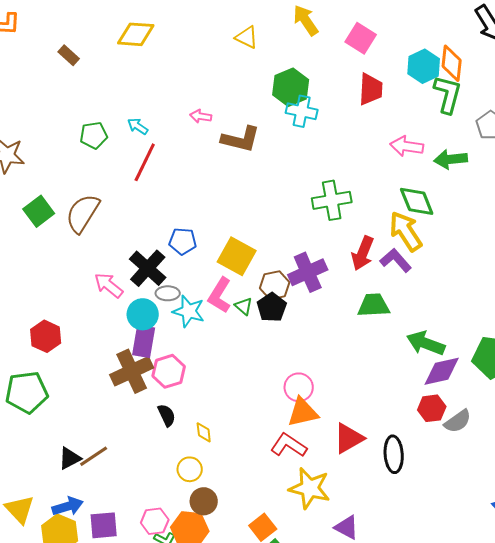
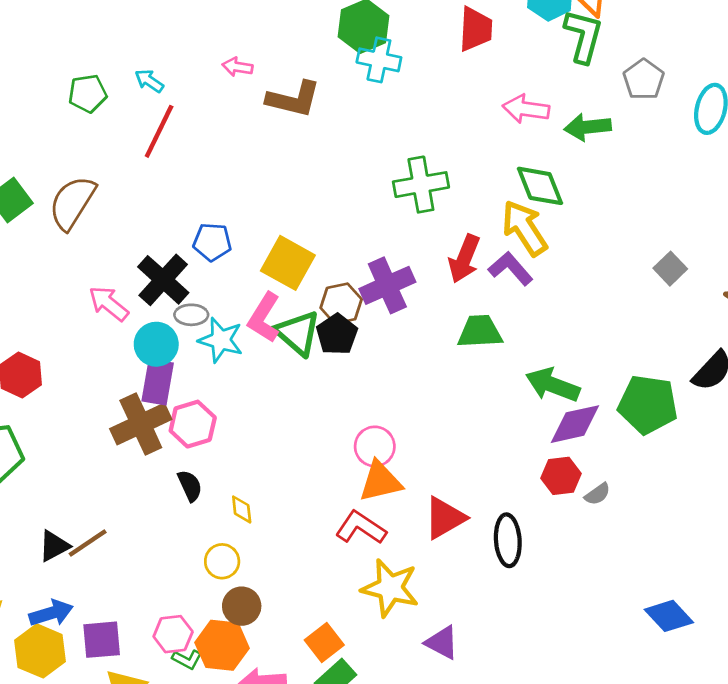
green triangle: (244, 306) -> (298, 333), size x1.8
gray semicircle: (458, 421) -> (597, 494), size x0.7

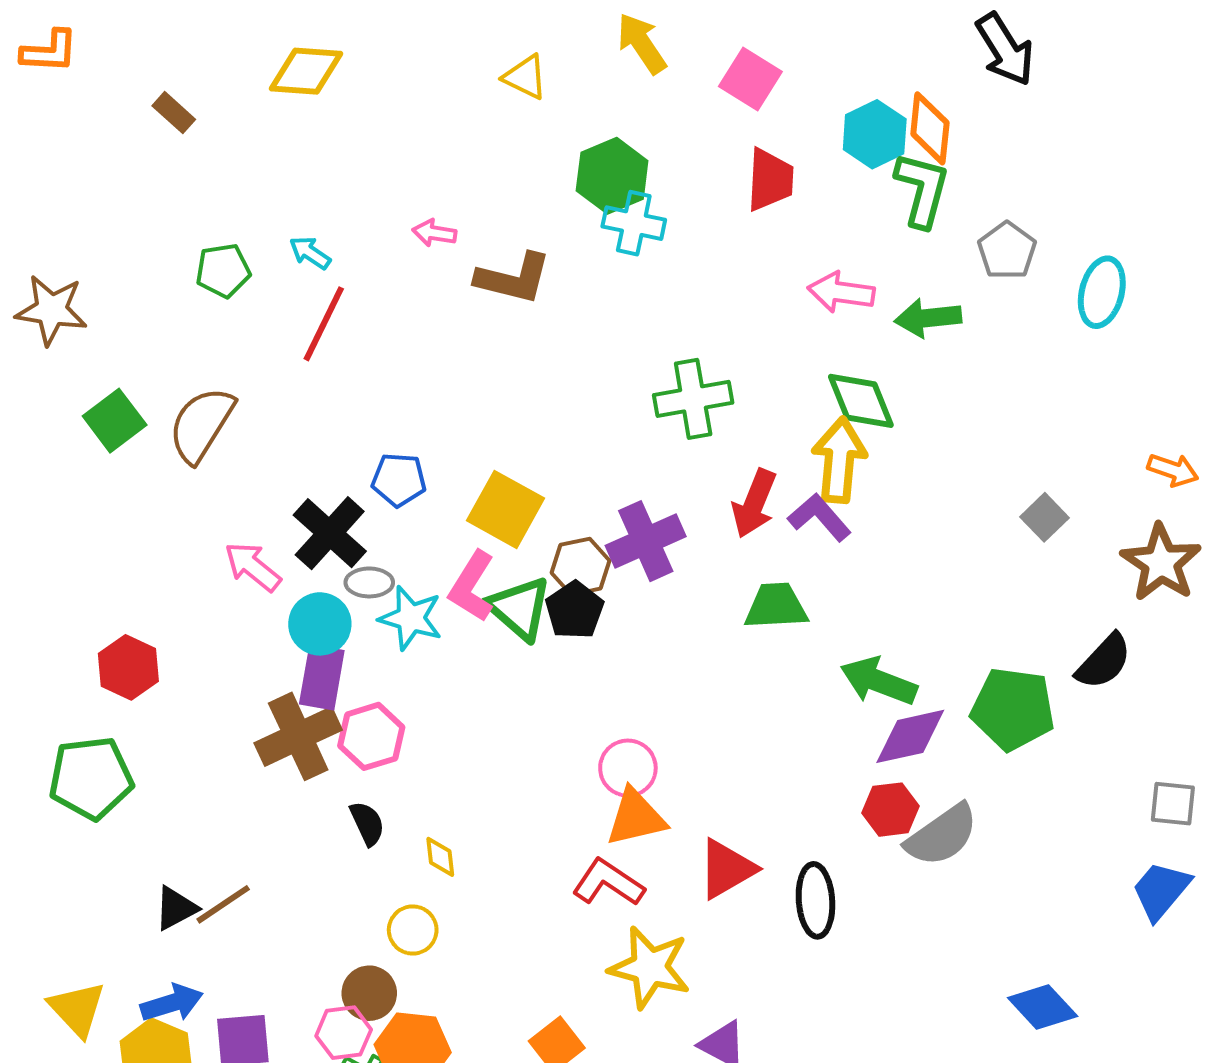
yellow arrow: (525, 228) -> (839, 460), turned 38
gray semicircle: (597, 494) -> (942, 835), size x2.0
brown circle: (242, 606) -> (369, 993), moved

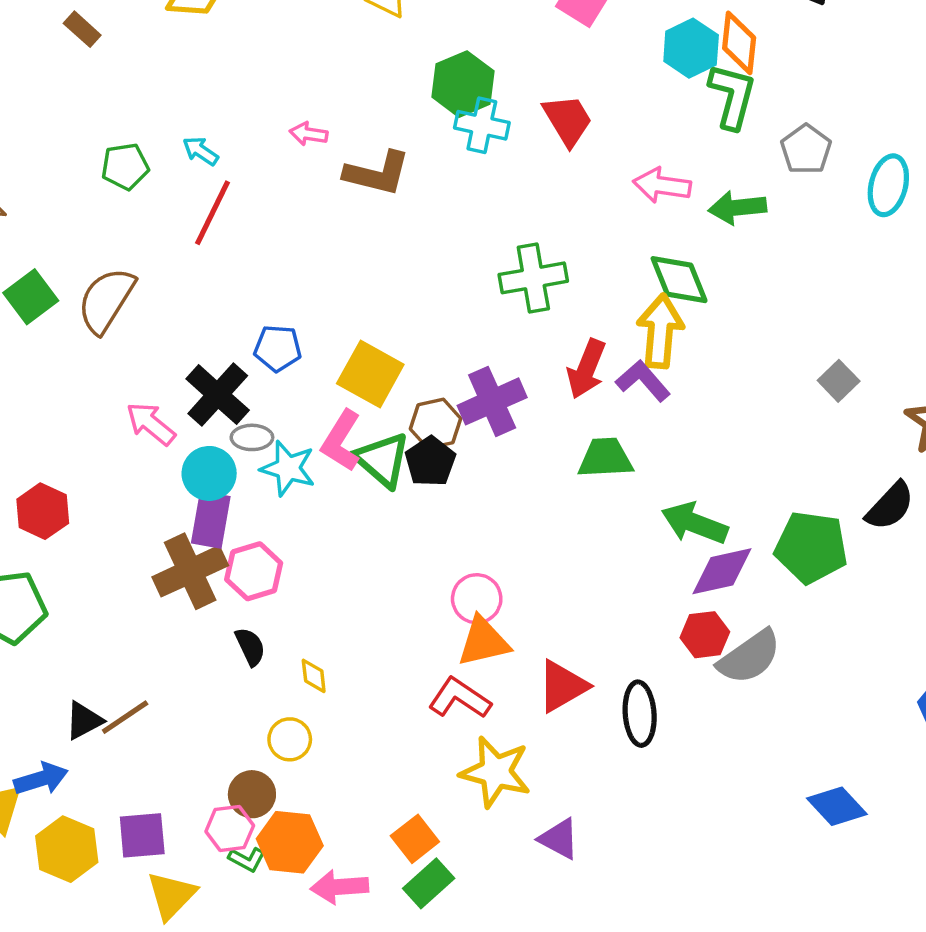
red trapezoid: (770, 180) -> (568, 120), moved, turned -34
blue arrow: (172, 1003) -> (41, 779), moved

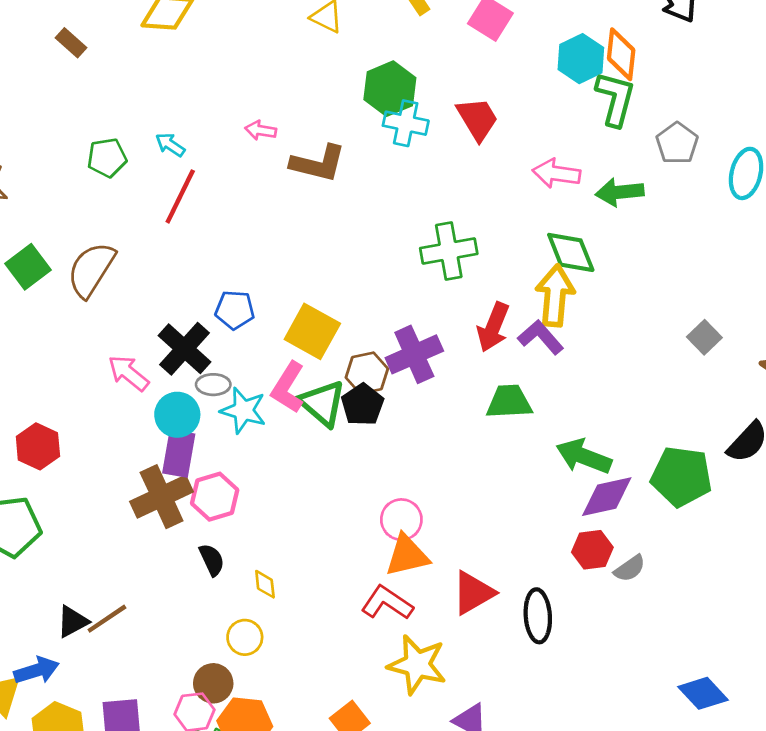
gray semicircle: (749, 657) -> (630, 568), size x0.6

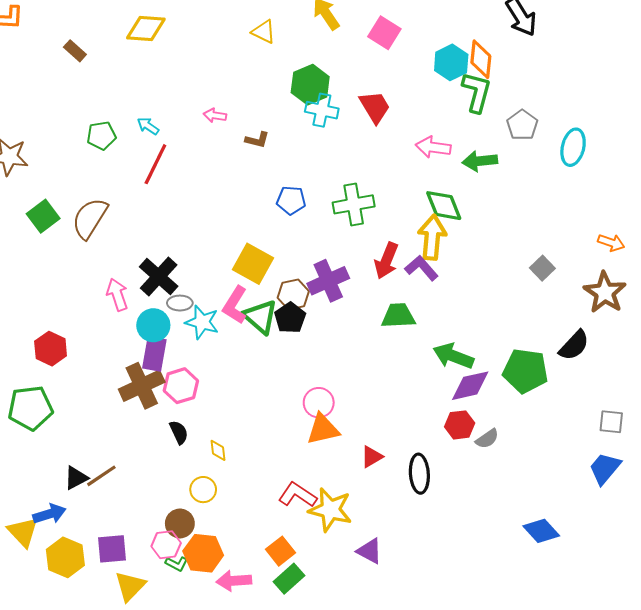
brown L-shape: (318, 163) -> (257, 140), size x0.6
blue pentagon: (235, 310) -> (291, 200), moved
pink arrow: (128, 373) -> (117, 295), turned 32
red triangle: (473, 593) -> (372, 457), size x0.7
red L-shape: (387, 603) -> (297, 495), moved

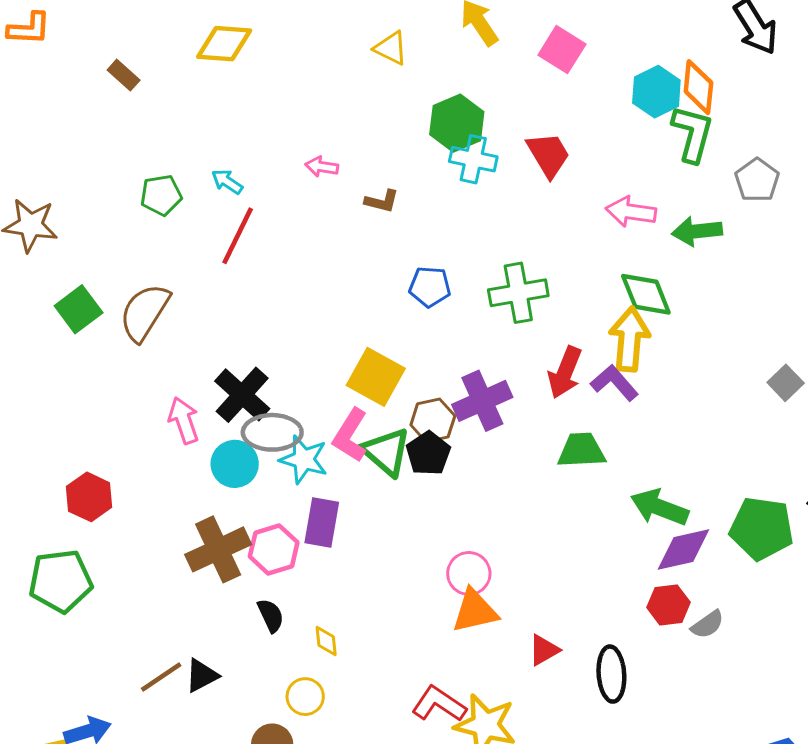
gray ellipse: (180, 303) -> (272, 432), size x1.6
purple rectangle: (154, 354) -> (322, 522), moved
black triangle: (76, 478) -> (202, 676), moved

